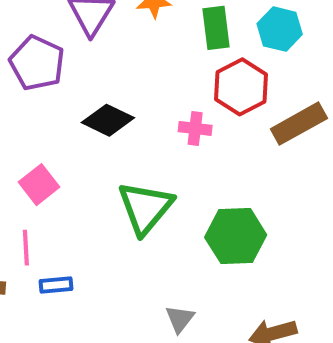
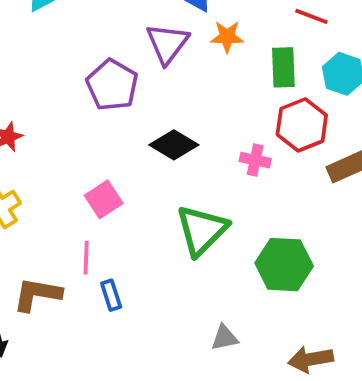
blue rectangle: (56, 285) -> (111, 295), turned 72
gray triangle: (180, 319) -> (225, 338), turned 36

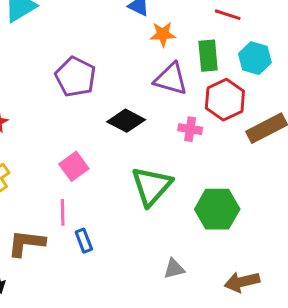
purple triangle: (167, 43) -> (171, 79), moved, turned -48

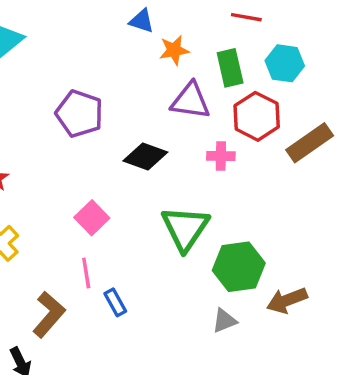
green hexagon: (217, 209) -> (239, 267), moved
brown L-shape: (26, 243) -> (49, 314), turned 132
brown arrow: (242, 282) -> (287, 300), moved

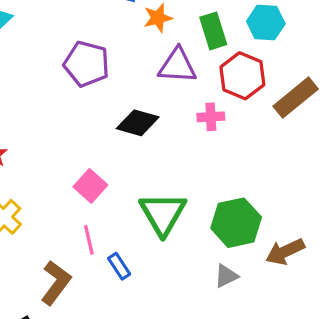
purple pentagon: (80, 114) -> (87, 64), moved
green triangle: (185, 228) -> (163, 214), moved

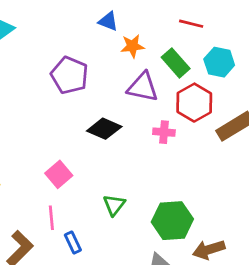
green rectangle: (213, 31) -> (176, 63), turned -32
green triangle: (163, 214) -> (114, 205), size x0.6

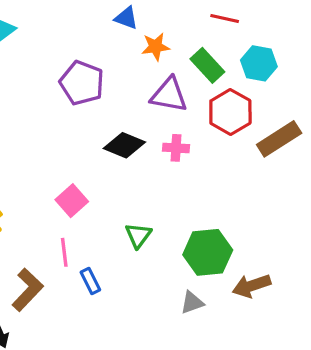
pink cross: (164, 132) -> (176, 148), moved

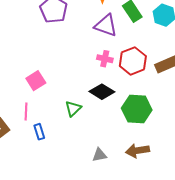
red hexagon: (230, 112) -> (133, 61), moved
black diamond: (124, 145) -> (102, 92), moved
green hexagon: (208, 252) -> (137, 109), moved

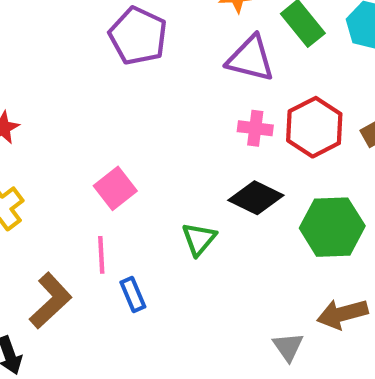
gray triangle: (99, 155) -> (288, 347), moved, turned -49

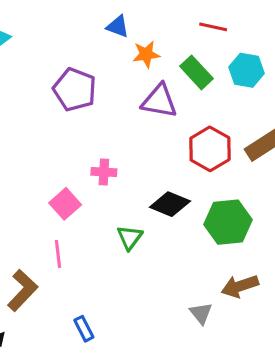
pink cross: (255, 128) -> (104, 172), moved
blue rectangle: (133, 294) -> (84, 329), moved

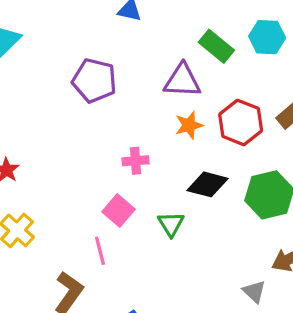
orange star: (146, 54) -> (189, 125), moved
pink square: (65, 204) -> (118, 211), moved

